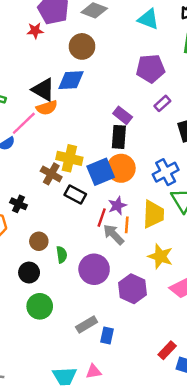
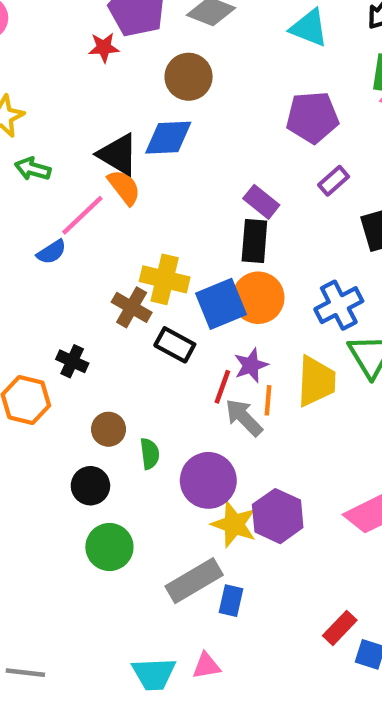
orange semicircle: (47, 108) -> (124, 187), turned -110
yellow star: (160, 256) -> (234, 524), moved
gray rectangle: (87, 325) -> (194, 581), size x1.4

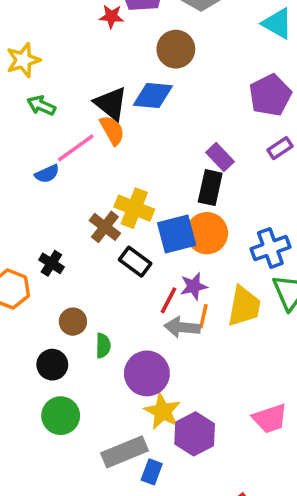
purple pentagon: (312, 117) -> (270, 95), turned -30
gray arrow: (244, 418) -> (182, 327), turned -48
purple hexagon: (278, 516) -> (195, 434), moved

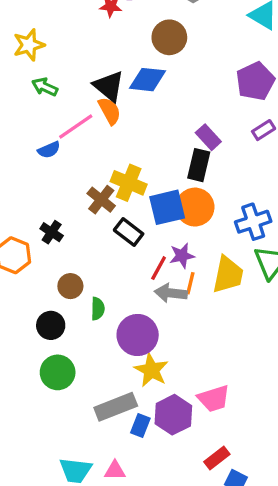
pink trapezoid: (270, 418) -> (214, 399), moved
purple hexagon: (195, 434) -> (173, 415), moved

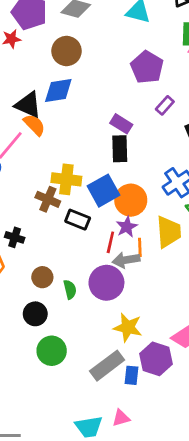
orange circle: (195, 207) -> (131, 200), moved
purple circle: (138, 335) -> (106, 283), moved

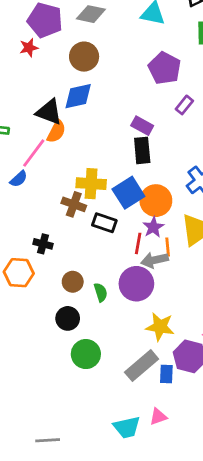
orange semicircle: (34, 125) -> (56, 131), turned 75

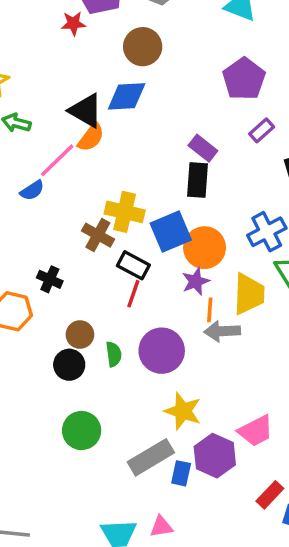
red line: (138, 243) -> (133, 294), moved
gray arrow: (155, 260) -> (222, 331), moved
black circle: (68, 318) -> (69, 365), moved

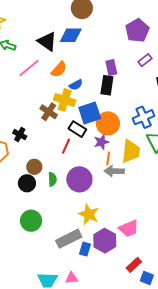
orange semicircle: (91, 137) -> (59, 69), moved
purple rectangle: (203, 148) -> (111, 68), turned 35
blue semicircle: (32, 190) -> (76, 85), moved
black rectangle: (133, 265) -> (77, 129), moved

